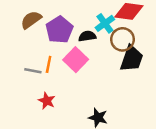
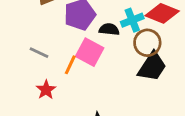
pink square: (76, 60) -> (90, 52), turned -30
orange line: (49, 64) -> (70, 65), moved

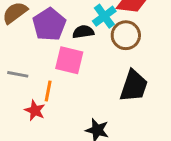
orange line: (70, 65) -> (48, 91), moved
black trapezoid: (152, 67) -> (134, 86), moved

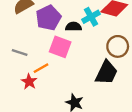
brown circle: (126, 35) -> (118, 46), moved
orange line: (48, 91) -> (41, 68), turned 42

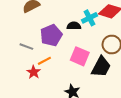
purple pentagon: (48, 18) -> (51, 35), moved
pink square: (60, 47) -> (80, 56), moved

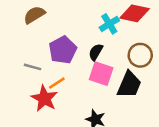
black semicircle: (74, 26) -> (96, 52), moved, turned -56
red star: (34, 72) -> (44, 98), size x1.5

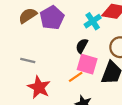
purple pentagon: (63, 50) -> (52, 18), moved
orange line: (57, 83) -> (76, 77), moved

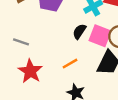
pink square: (87, 64) -> (100, 36), moved

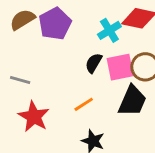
pink square: (100, 36) -> (120, 67), turned -30

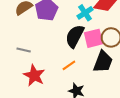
black semicircle: (94, 63) -> (75, 36), size x1.6

